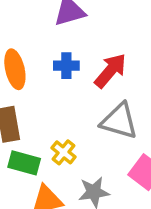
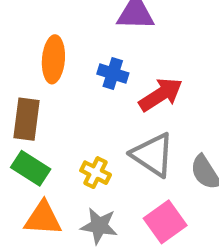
yellow cross: (64, 152) -> (96, 173), moved, turned -30

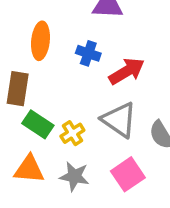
green rectangle: (31, 168) -> (38, 124), moved
yellow cross: (96, 173) -> (72, 133), turned 30

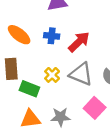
orange ellipse: (40, 41) -> (19, 35), turned -45
yellow cross: (72, 133) -> (52, 75), moved

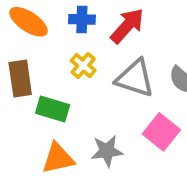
yellow cross: (52, 75) -> (83, 66), moved

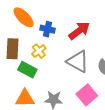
blue cross: (82, 19) -> (47, 29), moved
yellow cross: (83, 66) -> (39, 51), moved

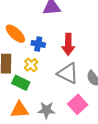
red arrow: (79, 31) -> (68, 44), turned 130

